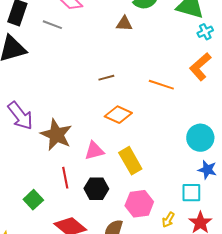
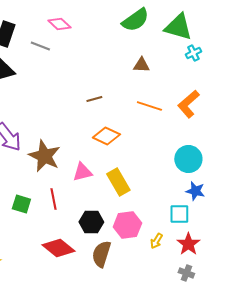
brown triangle: (124, 24) -> (141, 65), moved
orange L-shape: (200, 67) -> (188, 104), moved
black hexagon: (96, 189) -> (91, 222), moved
green square: (33, 200) -> (21, 204), moved, turned -30

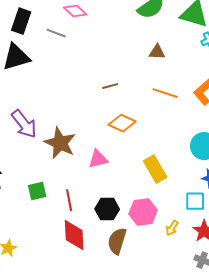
yellow rectangle: (118, 182) -> (155, 169), moved
red line: (53, 199) -> (69, 200), moved
green square: (21, 204) -> (37, 191), turned -30
red diamond: (58, 248) -> (74, 235), turned 48

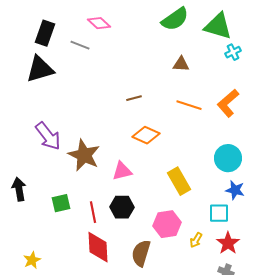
black hexagon: (107, 209) -> (122, 207), moved

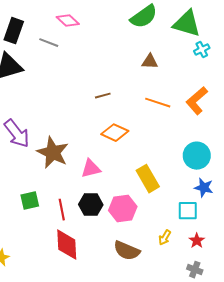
pink hexagon: (167, 224) -> (123, 209), moved
red star: (228, 243) -> (197, 241), size x0.7
brown semicircle: (141, 253) -> (127, 251), moved, turned -84

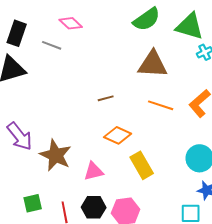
brown triangle: (150, 62) -> (153, 64), size x1.8
yellow rectangle: (148, 179) -> (142, 165), moved

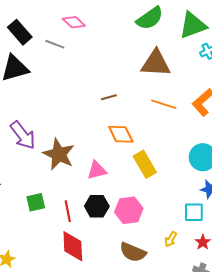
green triangle: (190, 26) -> (193, 25), turned -36
black rectangle: (17, 33) -> (20, 32), turned -60
orange diamond: (118, 135) -> (121, 134), turned 40

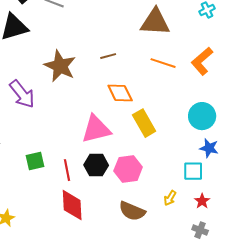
brown star: (59, 154) -> (60, 66), moved
pink triangle: (97, 170) -> (96, 129), size x1.5

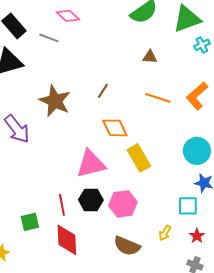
brown triangle: (155, 22) -> (150, 57), size x0.5
brown line: (108, 56) -> (103, 91), turned -42
green square: (35, 161) -> (30, 222), moved

